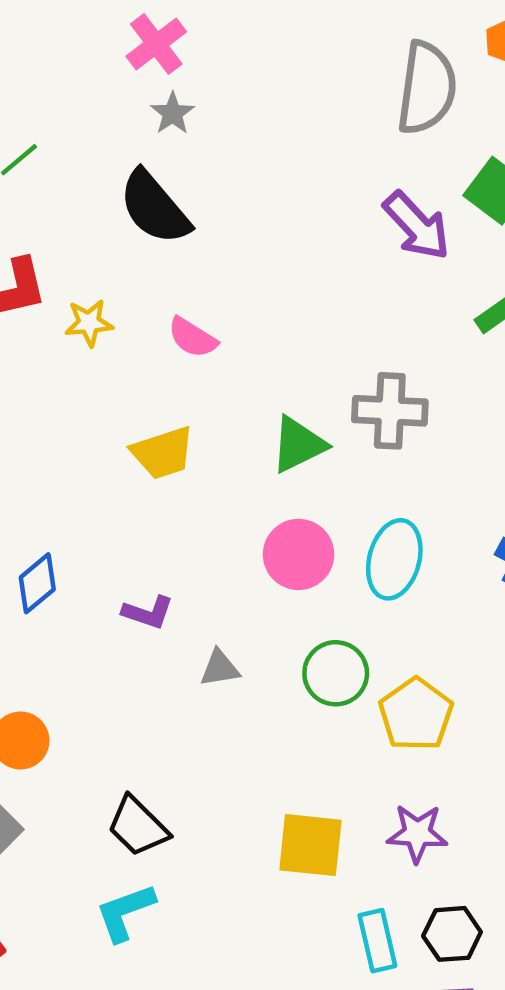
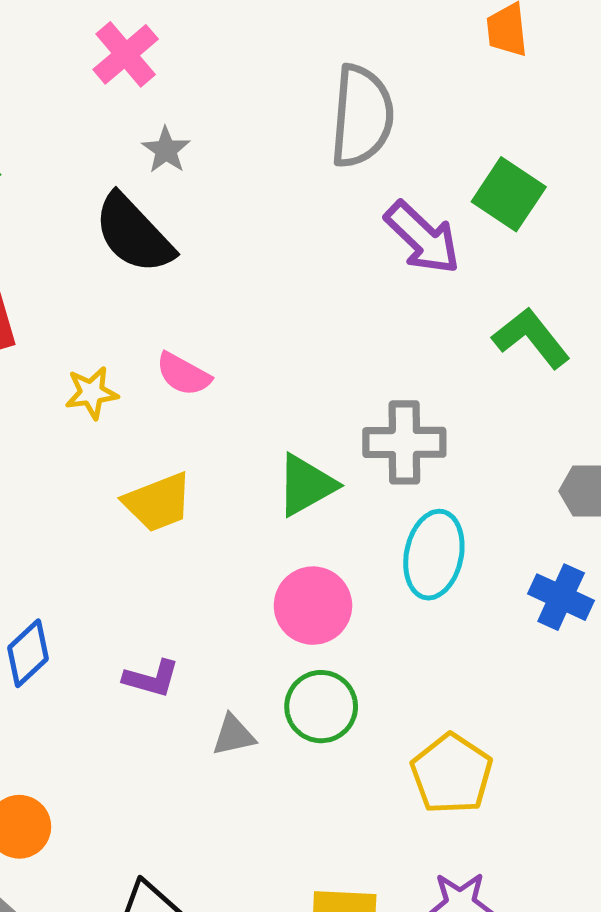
gray semicircle: (427, 88) -> (362, 116), moved
gray star: (173, 113) -> (166, 150), moved
yellow star: (89, 323) -> (91, 393), moved
cyan ellipse: (394, 559) -> (434, 555), moved
green circle: (336, 673) -> (321, 707), moved

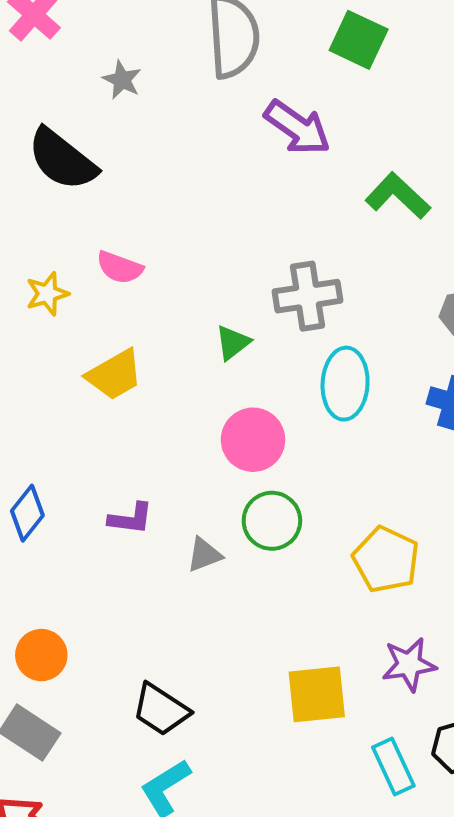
gray star: (166, 150) -> (122, 80), moved
green square: (509, 194) -> (359, 40), moved
green triangle: (306, 485) -> (233, 343), size x0.7

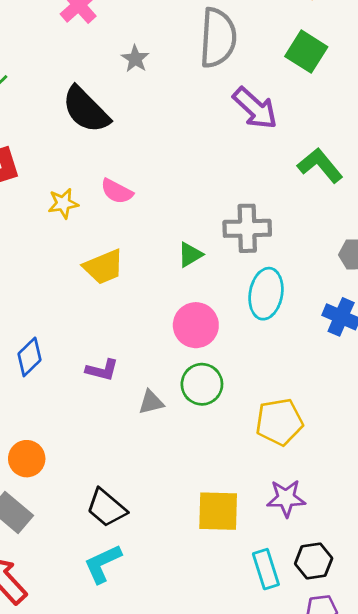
yellow pentagon: (386, 560) -> (279, 422), turned 30

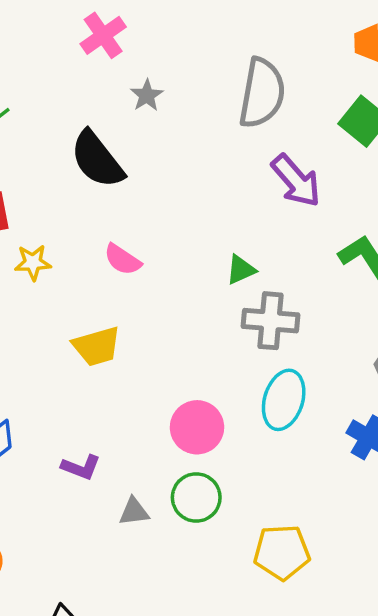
gray star: (135, 59) -> (147, 95), moved
yellow star: (63, 203) -> (33, 262), moved
green triangle: (190, 255) -> (241, 270), moved

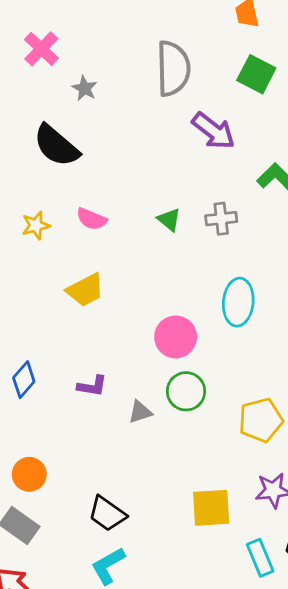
yellow star: (33, 262) -> (36, 225), moved
green triangle: (241, 270) -> (169, 220), moved, turned -45
gray cross: (270, 321) -> (221, 219), moved, size x0.7

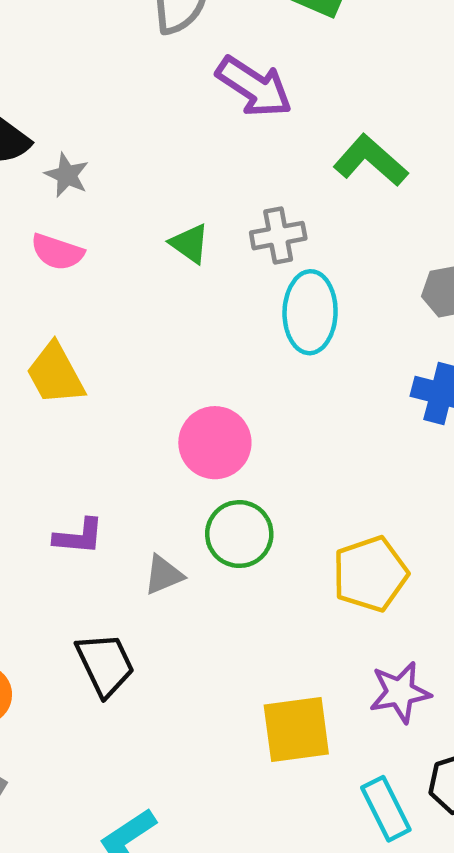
gray star: (85, 88) -> (67, 175), moved
yellow trapezoid: (85, 290) -> (55, 374), turned 93
cyan ellipse: (238, 302) -> (310, 312), moved
black trapezoid: (107, 514) -> (105, 664), moved, turned -147

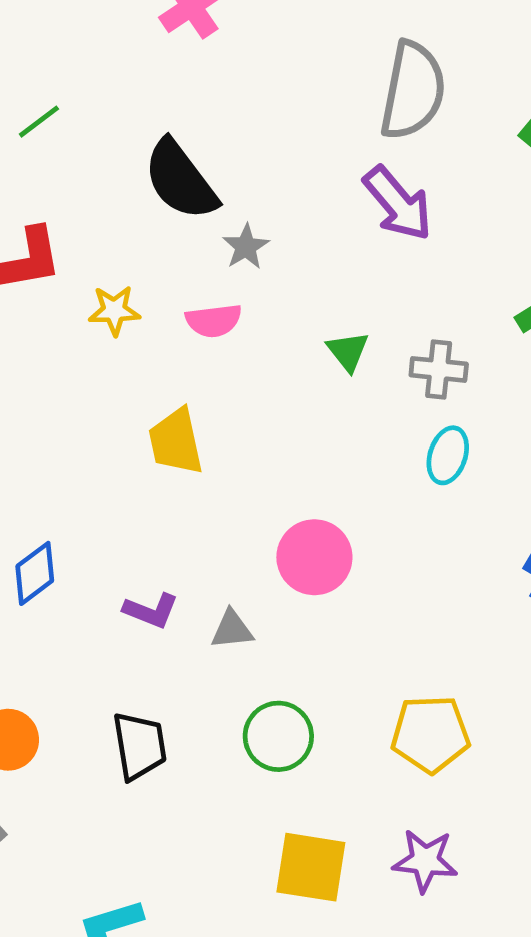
purple arrow: (254, 87) -> (398, 203), moved
pink semicircle: (57, 252) -> (214, 321), turned -42
cyan ellipse: (310, 312) -> (448, 455), size x0.7
green circle: (239, 534) -> (278, 736), moved
gray triangle: (164, 575) -> (232, 630), moved

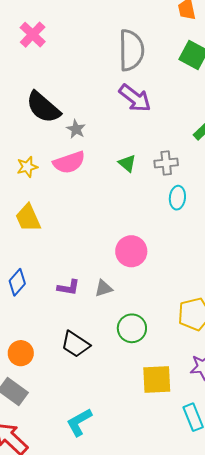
pink semicircle: (214, 321) -> (69, 162), size x1.4
yellow trapezoid: (176, 442) -> (28, 218), moved
black trapezoid: (139, 746) -> (75, 344), turned 144

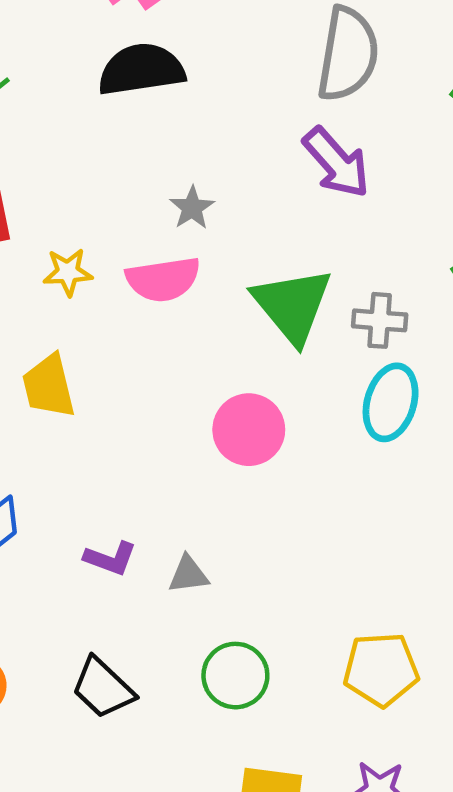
black semicircle: (43, 107) -> (141, 69), moved, turned 120
green triangle: (127, 163) -> (292, 305), size x2.0
cyan ellipse: (177, 198) -> (391, 402), size x1.4
pink circle: (131, 251) -> (249, 430), moved

